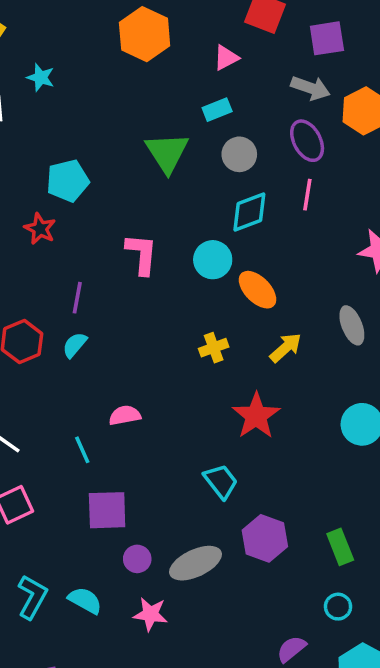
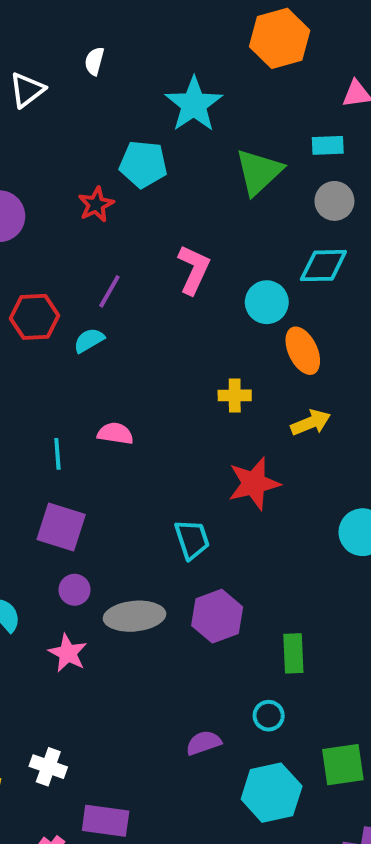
cyan star: (41, 77) -> (194, 104), moved, size x1.8

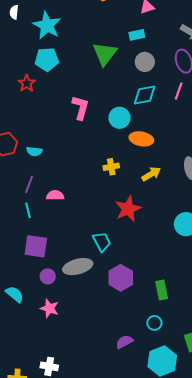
cyan star: (194, 104) -> (47, 25), moved
purple line: (109, 291) -> (29, 184), moved
cyan semicircle: (89, 340) -> (34, 151), turned -133
orange ellipse: (303, 351) -> (141, 139), turned -45
gray ellipse: (135, 616) -> (78, 267), moved

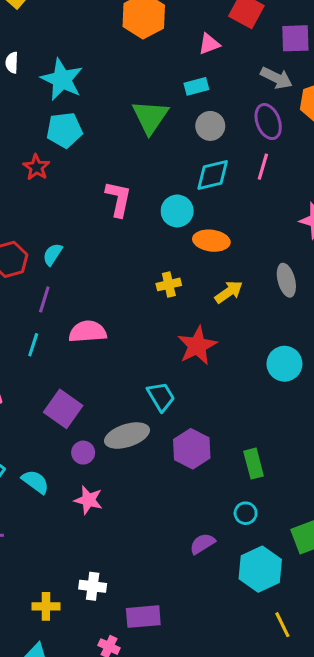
cyan semicircle: (34, 151) -> (53, 254), moved, turned 119
purple line: (29, 184) -> (44, 299), moved
pink semicircle: (55, 195) -> (88, 332), size x1.4
cyan line: (28, 210) -> (33, 345), moved, turned 35
purple square: (36, 246) -> (63, 409), turned 30

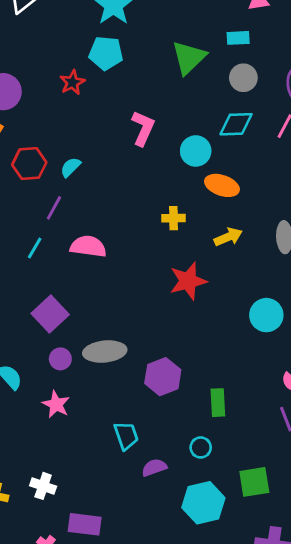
cyan trapezoid: (161, 397) -> (126, 436), moved

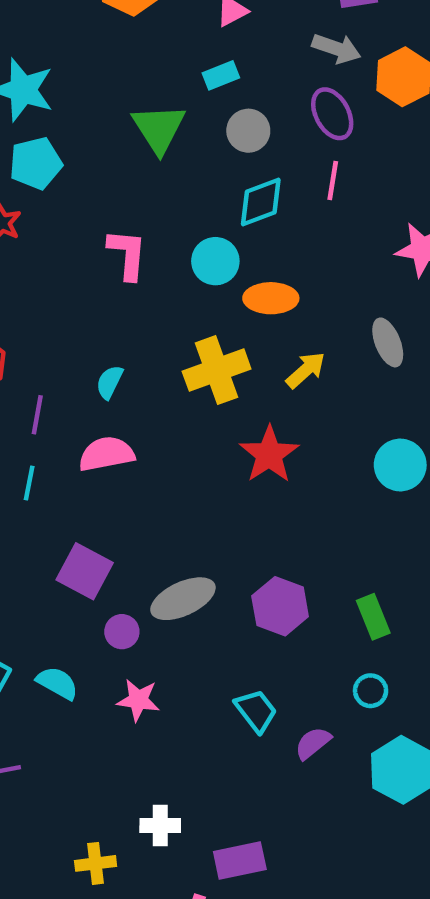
cyan semicircle: (71, 167) -> (110, 382), moved
yellow cross: (174, 218) -> (217, 370), size x1.8

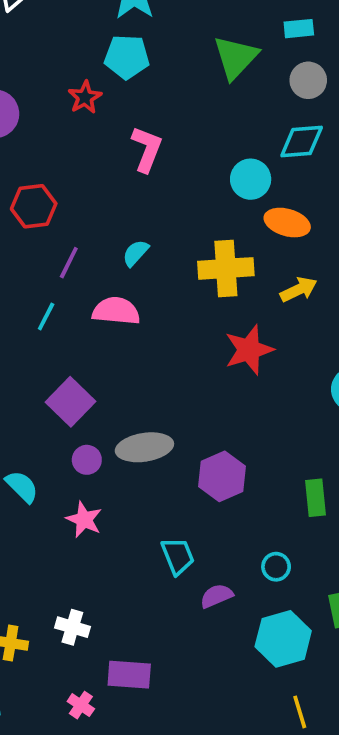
pink L-shape: (127, 254) -> (147, 149), moved
green rectangle: (373, 617) -> (315, 498), moved

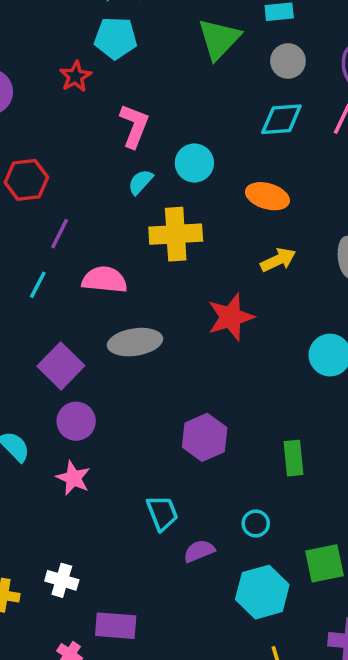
cyan circle: (251, 179) -> (194, 163), moved
cyan semicircle: (136, 253) -> (140, 182), moved
yellow cross: (226, 268) -> (176, 234), moved
gray ellipse: (144, 447) -> (135, 342), moved
purple circle: (87, 460) -> (76, 421), size x1.4

